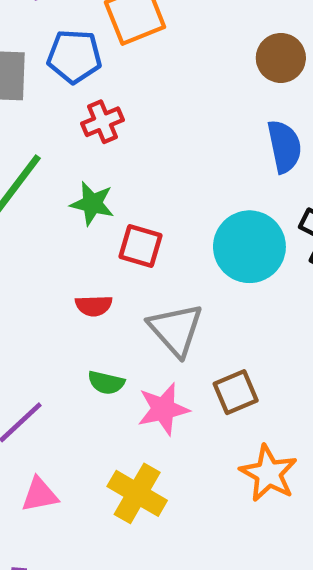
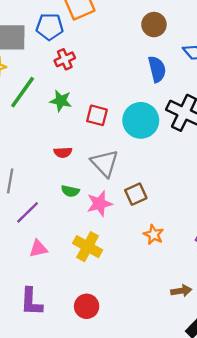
red square: (141, 246) -> (97, 115), moved
orange star: (268, 473) -> (154, 235), size x0.7

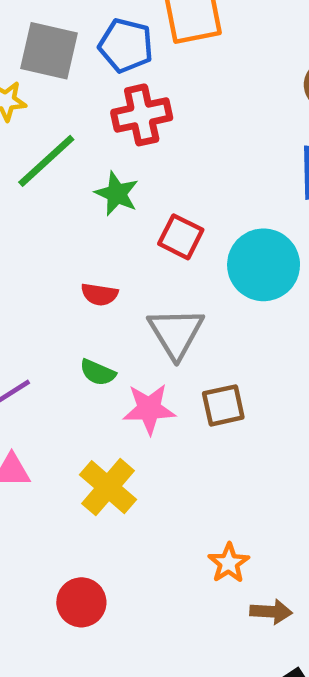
red cross: (65, 59) -> (142, 115), size x1.4
orange star: (154, 235) -> (229, 563), moved

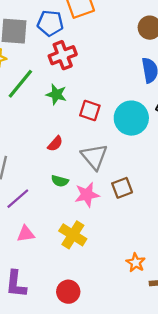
red semicircle: (99, 294) -> (55, 144), turned -49

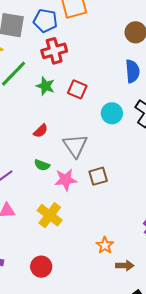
red square: (90, 111) -> (77, 89), moved
cyan circle: (131, 118) -> (112, 113), size x0.7

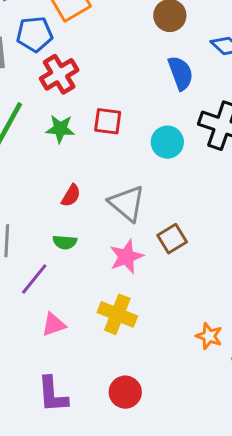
green semicircle: (42, 165) -> (65, 242), moved

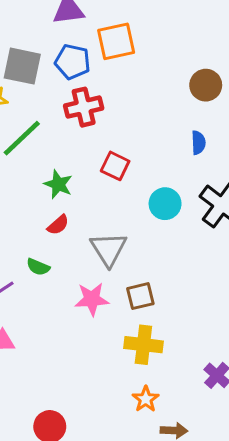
blue semicircle: (181, 73) -> (198, 143), size x0.7
green star: (60, 129) -> (58, 184), moved
yellow cross: (117, 314) -> (143, 345), moved, turned -33

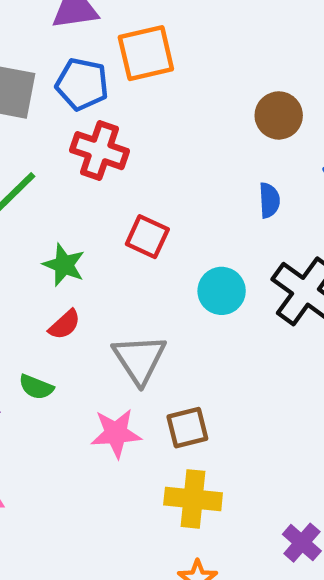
red cross: (84, 107) -> (99, 151), turned 33

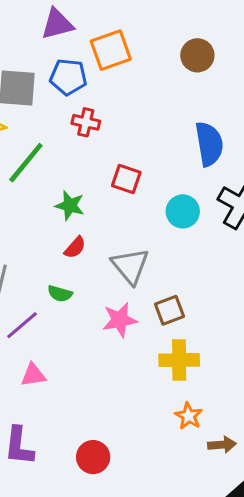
brown circle: (279, 115) -> (197, 55), moved
red cross: (99, 151) -> (86, 122), size x0.7
blue semicircle: (269, 200) -> (209, 144), size x1.8

